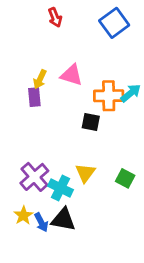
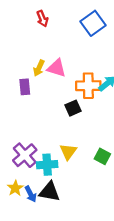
yellow arrow: (40, 79) -> (39, 68), moved
black square: (91, 122) -> (73, 108), turned -35
cyan cross: (61, 188) -> (47, 165), turned -30

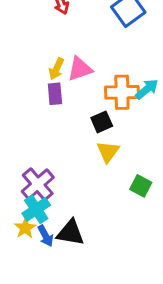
pink triangle: (57, 68) -> (80, 69), turned -36
purple rectangle: (25, 87) -> (55, 94), moved
yellow triangle: (68, 152) -> (108, 152), moved
cyan cross: (47, 165) -> (36, 209), moved, turned -30

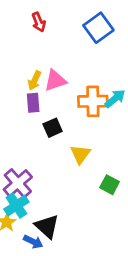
black square: (102, 122) -> (53, 128), moved
black triangle: (71, 233) -> (47, 226), turned 32
blue arrow: (46, 236) -> (33, 242), moved, turned -36

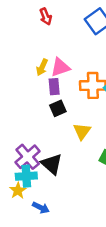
purple rectangle: (33, 103) -> (54, 87), moved
cyan cross: (16, 206) -> (26, 176), turned 30
black triangle: (47, 226) -> (52, 164), moved

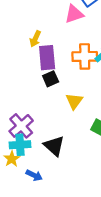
pink triangle: (60, 67) -> (74, 14), moved
purple rectangle: (54, 87) -> (47, 58), size x1.5
black triangle: (52, 164) -> (54, 146), moved

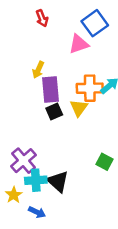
yellow triangle: (74, 101) -> (79, 108), moved
cyan cross: (20, 145) -> (36, 180), moved

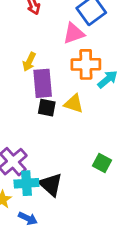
orange cross: (90, 88) -> (86, 64), moved
yellow triangle: (79, 108) -> (74, 104), turned -48
black square: (54, 112) -> (47, 108), turned 35

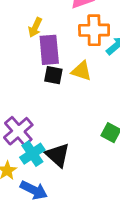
cyan cross: (26, 183) -> (32, 154), turned -30
blue arrow: (28, 218) -> (34, 190), size x1.4

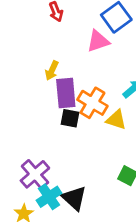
orange cross: (94, 30) -> (92, 103), moved, turned 32
yellow triangle: (81, 71) -> (116, 120), moved

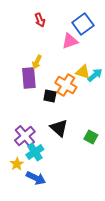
purple rectangle: (66, 93) -> (29, 78), moved
yellow triangle: (116, 120) -> (83, 72), moved
black triangle: (74, 198) -> (59, 128), moved

